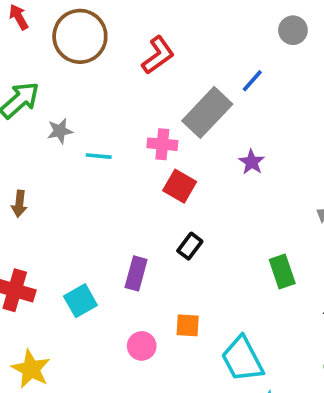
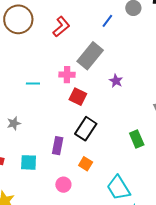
blue line: (252, 81) -> (107, 21), moved
gray star: (60, 131) -> (14, 123), moved
black rectangle: (190, 246) -> (86, 129), size x1.6
cyan square: (80, 301) -> (29, 162), turned 36
orange square: (188, 325) -> (86, 164), moved, turned 32

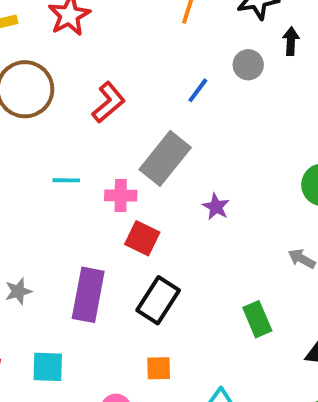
cyan line: (33, 83) -> (66, 180), moved
purple rectangle: (58, 146) -> (88, 295), moved, size x1.5
orange square: (86, 164) -> (159, 368), turned -32

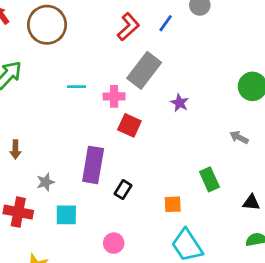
red L-shape: (109, 102) -> (128, 27), moved
gray star: (18, 291) -> (46, 182), moved
black rectangle: (158, 300) -> (123, 190), moved, size x0.6
orange square: (159, 368) -> (173, 204), moved

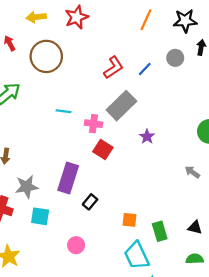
green rectangle: (209, 179) -> (160, 231), moved
gray star: (46, 182) -> (27, 187), size x1.5

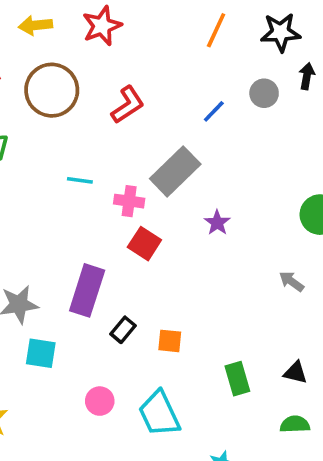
red L-shape: (113, 68) -> (128, 105), moved
orange square: (130, 220) -> (170, 341), moved
cyan trapezoid: (137, 256) -> (159, 414), moved

